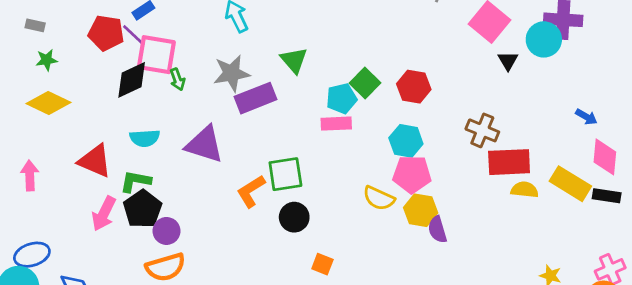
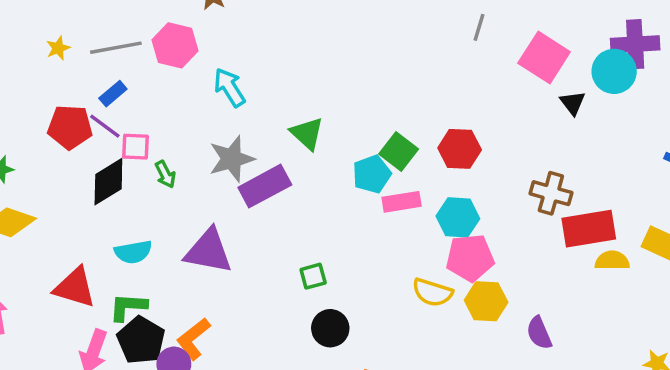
pink square: (156, 55) -> (136, 147), size x0.6
pink rectangle: (336, 124) -> (402, 202), moved
green square: (285, 174) -> (313, 276), size x0.6
orange L-shape: (251, 191) -> (193, 339), moved
purple semicircle: (437, 230) -> (539, 333), moved

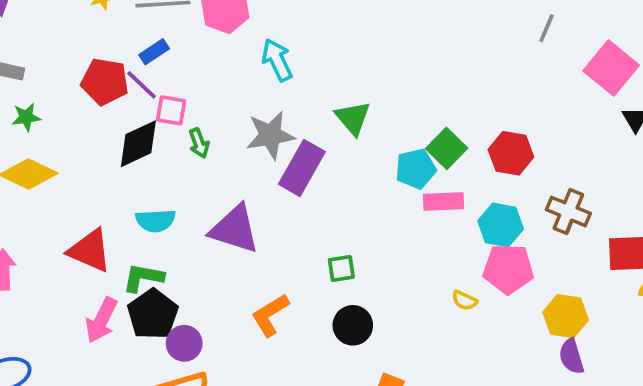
purple rectangle: (265, 186) -> (302, 168), turned -39
brown cross: (551, 193) -> (568, 211), moved
yellow semicircle: (432, 292) -> (465, 300), size x0.6
yellow hexagon: (486, 301) -> (566, 316), moved
orange L-shape: (193, 339) -> (270, 315), moved

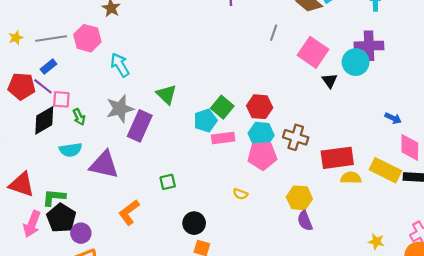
cyan semicircle: (156, 221) -> (71, 150), moved
cyan hexagon: (501, 225) -> (261, 134), moved
pink pentagon: (508, 269) -> (262, 156), moved
black circle: (353, 325) -> (194, 223), moved

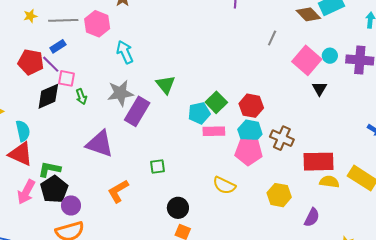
cyan circle: (356, 62) -> (330, 56), moved, size x0.6
cyan semicircle: (71, 150) -> (23, 131), moved, turned -100
yellow semicircle: (240, 194) -> (224, 185), size x1.6
purple semicircle: (305, 221) -> (312, 217), moved, turned -138

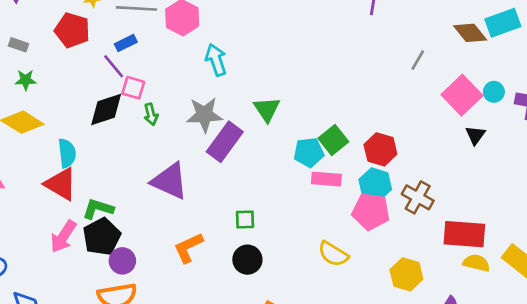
red pentagon: (31, 62) -> (72, 30), moved
black circle: (178, 208) -> (247, 260), moved

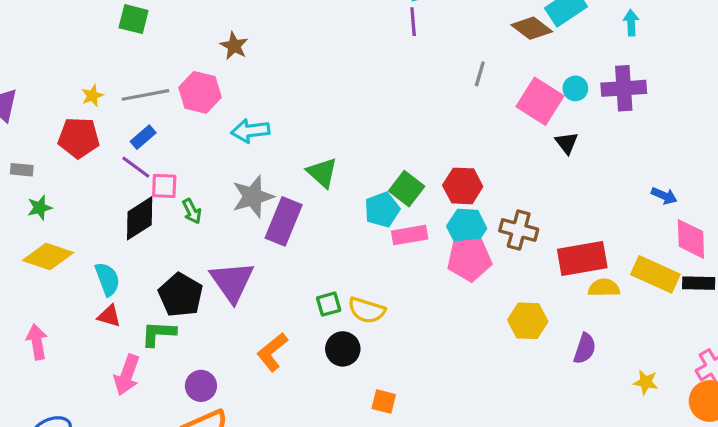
cyan arrow: (216, 60) -> (250, 131), turned -64
purple triangle: (170, 181) -> (232, 282), turned 45
red triangle: (61, 184) -> (109, 316), size x0.6
black pentagon: (102, 237) -> (181, 295), moved
yellow semicircle: (333, 254) -> (367, 310), moved

